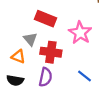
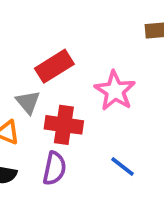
red rectangle: (45, 19) -> (54, 66), turned -54

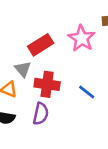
pink star: (115, 91) -> (82, 38), moved
blue line: (123, 166) -> (87, 92), moved

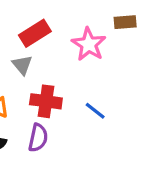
red rectangle: (41, 45) -> (35, 33), moved
gray triangle: (23, 69) -> (22, 65), moved

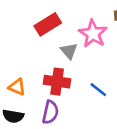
gray triangle: (22, 65) -> (69, 51), moved

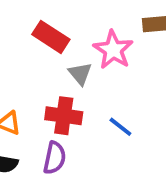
red rectangle: (48, 24) -> (51, 37), turned 65

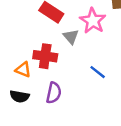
red cross: (64, 116) -> (45, 56), moved

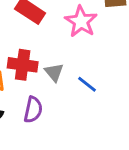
gray triangle: (71, 37) -> (54, 72), moved

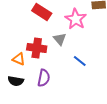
gray triangle: (54, 72) -> (60, 39), moved

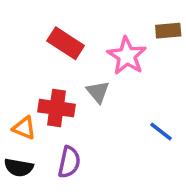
blue line: (80, 61) -> (161, 131), moved

